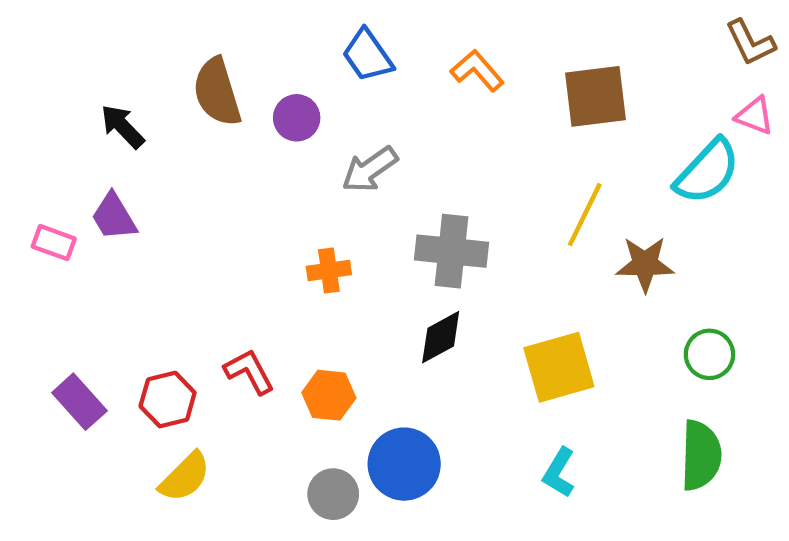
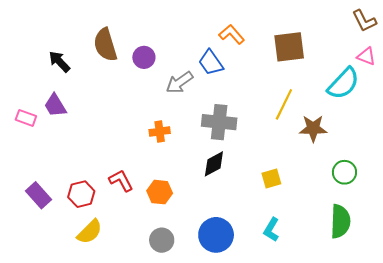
blue trapezoid: (368, 55) -> (211, 63), moved
yellow square: (559, 367) -> (271, 178), size x0.6
blue circle: (404, 464) -> (216, 235), moved

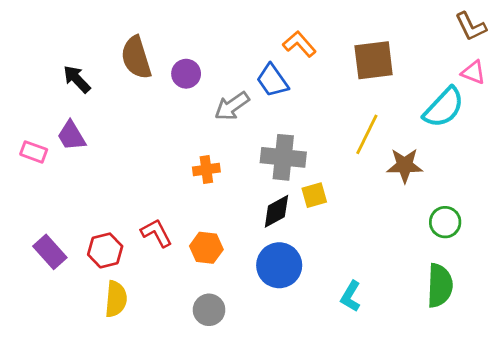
yellow square: (271, 178) -> (314, 195), moved
yellow semicircle: (90, 232) -> (116, 299), turned -40
blue circle: (216, 235) -> (279, 265), moved

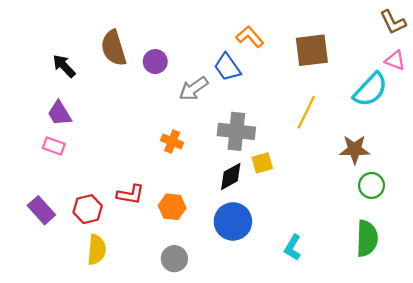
pink rectangle: (34, 152) -> (54, 146), moved
brown star: (405, 165) -> (355, 149), moved
orange cross: (206, 170) -> (172, 142), turned 30
red L-shape: (156, 233) -> (130, 194), turned 128

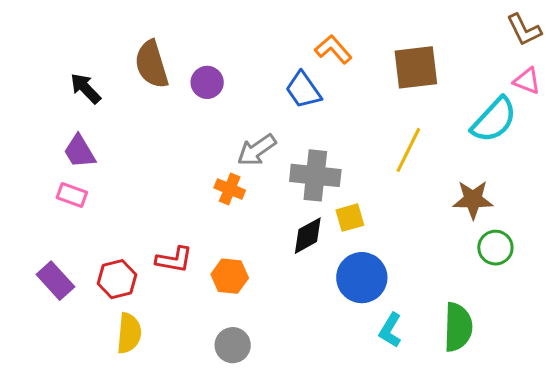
gray arrow: (194, 89) -> (257, 150), moved
blue circle: (233, 221) -> (362, 278), moved
green semicircle: (367, 238) -> (458, 327), moved

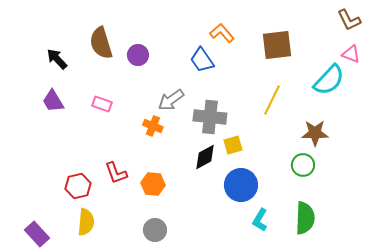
pink rectangle: (72, 195) -> (102, 104), moved
green circle: (495, 248) -> (303, 165), moved
red L-shape: (174, 260) -> (116, 173), turned 60
purple rectangle: (55, 281) -> (37, 234), moved

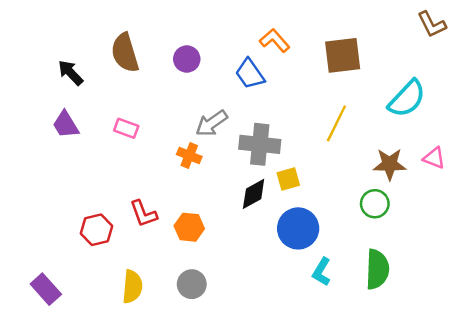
pink triangle: (351, 54) -> (434, 158), moved
purple circle: (138, 55) -> (187, 59), moved
yellow semicircle: (86, 222) -> (132, 287), moved

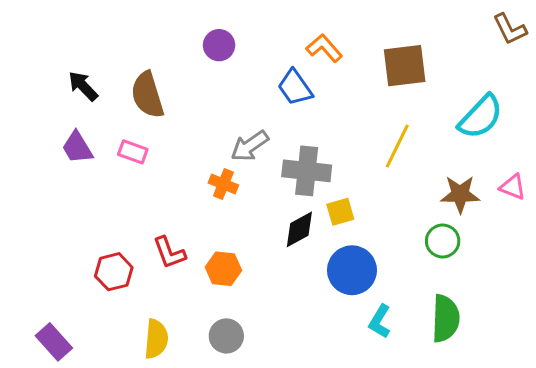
brown semicircle: (125, 53) -> (147, 95), moved
purple circle: (187, 59) -> (219, 45), moved
pink rectangle: (126, 128) -> (133, 152), moved

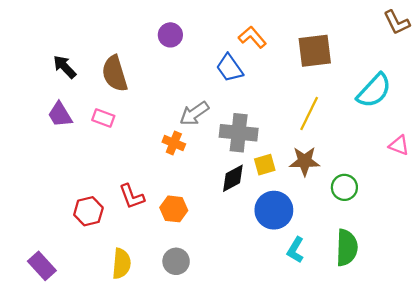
brown star: (460, 194) -> (305, 161), moved

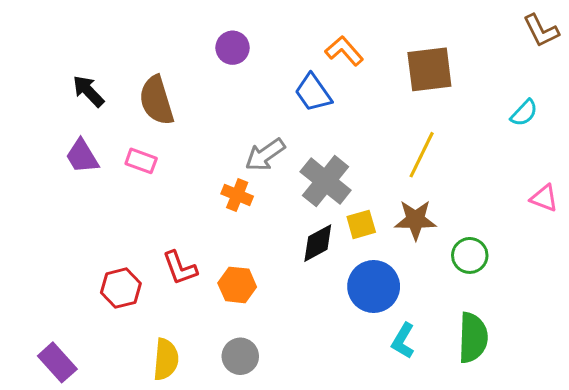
cyan semicircle: (374, 91) -> (524, 113), moved, size x0.6
gray cross: (239, 133) -> (326, 181), turned 33

